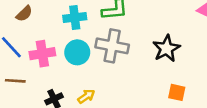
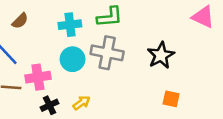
pink cross: (42, 54) -> (38, 77), moved

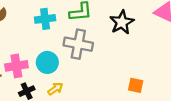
black star: (161, 55) -> (122, 22), moved
cyan circle: (73, 59) -> (47, 62), moved

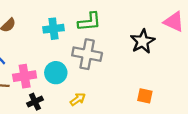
black star: (122, 22) -> (143, 41), moved
yellow arrow: (55, 89) -> (78, 99), moved

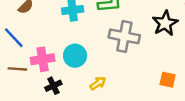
gray cross: (87, 54) -> (124, 36), moved

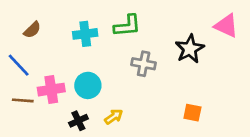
gray cross: (124, 36) -> (144, 64), size x0.7
black cross: (53, 86) -> (78, 121), moved

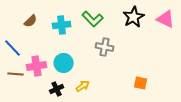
green L-shape: (127, 26) -> (93, 19), turned 50
brown semicircle: (32, 30) -> (31, 21), moved
black star: (190, 49) -> (134, 17), moved

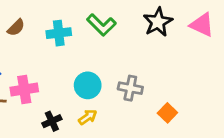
gray cross: (105, 47) -> (130, 88), moved
cyan circle: (64, 63) -> (88, 85), moved
orange square: (141, 83) -> (167, 113), turned 32

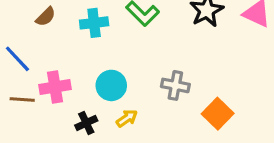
cyan circle: (88, 85) -> (111, 85), moved
orange square: (167, 113) -> (218, 114), size x1.4

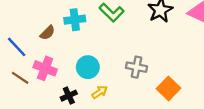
brown semicircle: (46, 17) -> (47, 33), moved
pink cross: (55, 87) -> (45, 68), turned 30
brown line: (22, 100) -> (20, 78), turned 30

